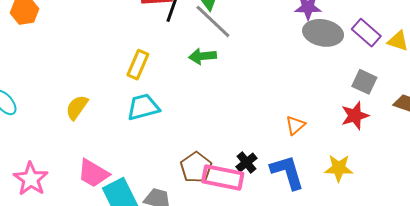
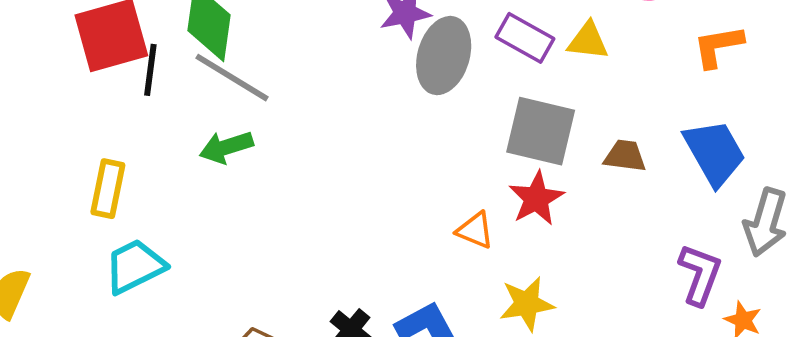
gray ellipse: (323, 33) -> (444, 56), turned -72
gray square: (364, 82) -> (541, 131), size x1.5
orange triangle: (295, 125) -> (475, 230), moved, turned -45

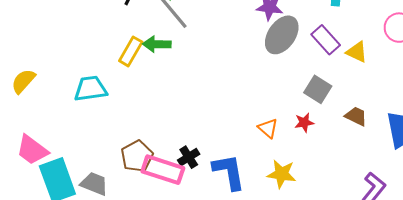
gray square: (541, 131) -> (318, 89), size x0.7
yellow rectangle: (108, 189) -> (131, 51), moved
red star: (536, 198) -> (304, 123), size x0.7

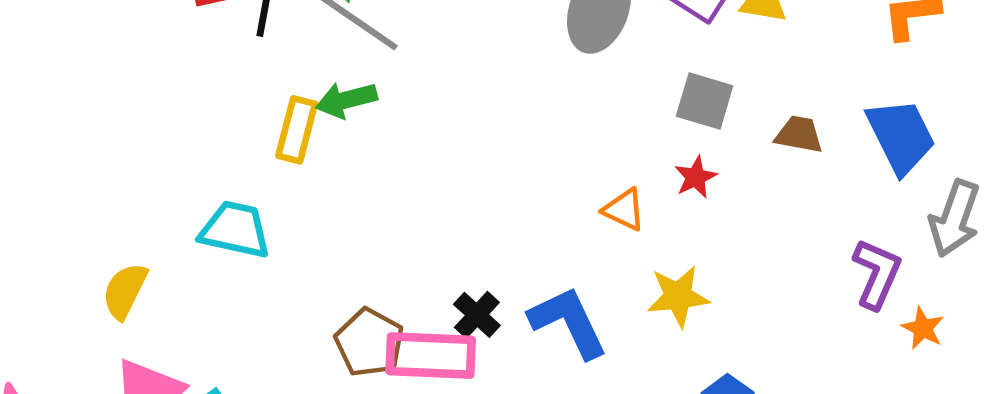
yellow semicircle: (23, 81) -> (125, 291), moved
cyan trapezoid: (91, 89) -> (235, 230), turned 36

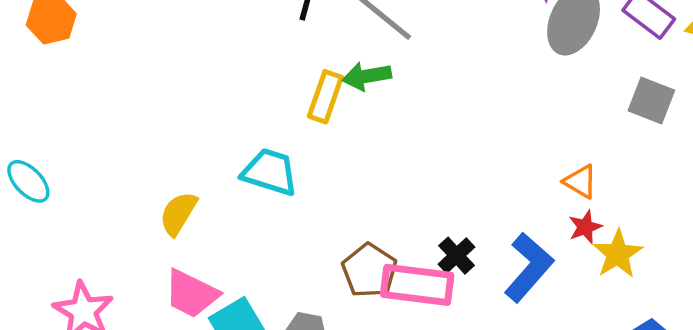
red star: (696, 177) -> (585, 227), moved
yellow star: (678, 296) -> (618, 254), turned -30
blue L-shape: (568, 322) -> (529, 267), turned 62

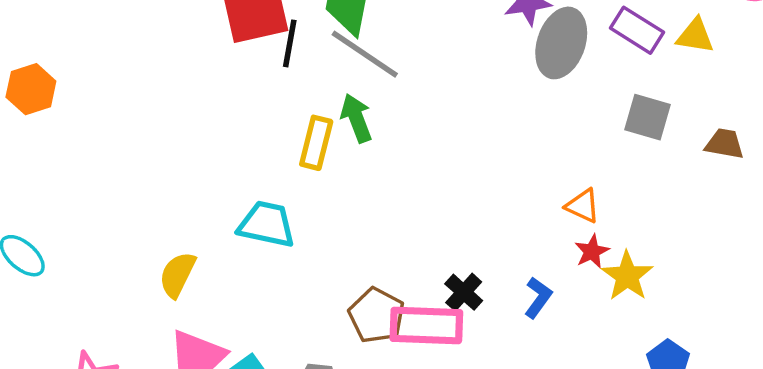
green arrow: (367, 76) -> (356, 118), turned 84
blue L-shape: (529, 267) -> (538, 298), size x0.6

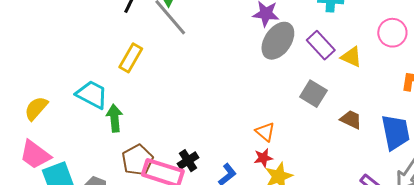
green arrow: (356, 118) -> (115, 118), moved

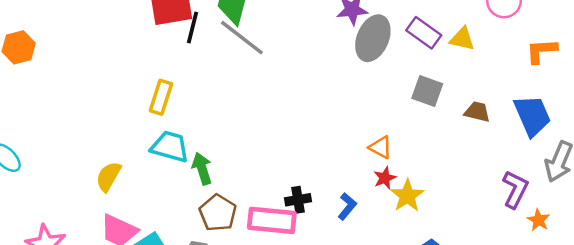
yellow rectangle: (131, 58) -> (161, 97), moved
brown pentagon: (138, 160) -> (218, 213), moved
black cross: (188, 161) -> (298, 200), turned 35

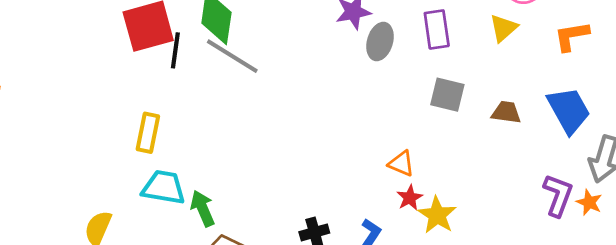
purple rectangle: (424, 33) -> (437, 29), turned 52
gray ellipse: (373, 38) -> (380, 41), size x0.7
yellow triangle: (462, 39) -> (503, 28), moved, turned -48
orange star: (538, 220) -> (589, 202), moved

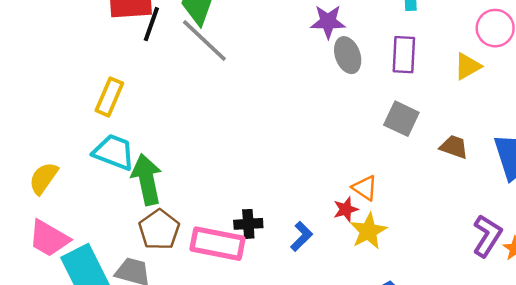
gray ellipse: (380, 41) -> (348, 55), turned -48
orange triangle: (401, 164) -> (365, 188), moved
green arrow: (203, 208) -> (147, 179), size x1.4

